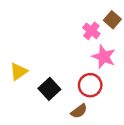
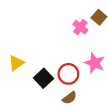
pink star: (104, 57) -> (95, 63), moved
red circle: (90, 85) -> (68, 74), moved

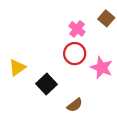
pink cross: (80, 27) -> (77, 29), moved
red circle: (68, 74) -> (75, 54), moved

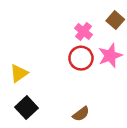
pink star: (102, 68) -> (110, 56), moved, turned 30
black square: (47, 84) -> (26, 108), moved

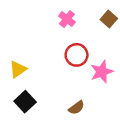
pink cross: (84, 31) -> (67, 19), moved
pink star: (110, 56) -> (102, 72), moved

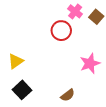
pink cross: (67, 19) -> (75, 11), moved
red circle: (77, 55) -> (61, 31), moved

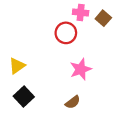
pink cross: (75, 11) -> (81, 12), turned -32
pink star: (90, 63) -> (81, 69), moved

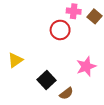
pink star: (81, 69) -> (86, 66), moved
black square: (24, 97) -> (47, 80), moved

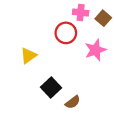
yellow triangle: (15, 60) -> (28, 56), moved
pink star: (86, 66) -> (95, 50), moved

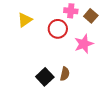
yellow triangle: (28, 56) -> (25, 20), moved
brown semicircle: (73, 102) -> (65, 74), moved, turned -40

